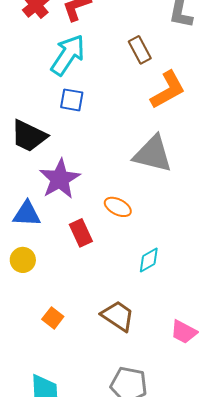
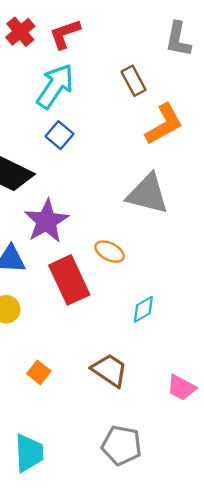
blue square: (72, 100) -> (60, 135), turned 30
red rectangle: (81, 233) -> (69, 280), size x1.6

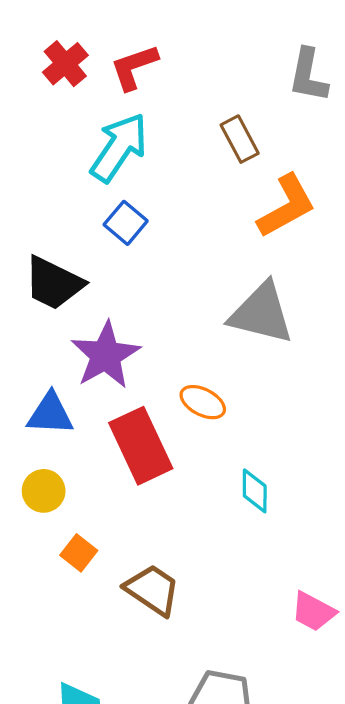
cyan diamond: (143, 309) -> (255, 491), turned -60
brown trapezoid: (110, 370) -> (152, 590), moved
orange square: (39, 372) -> (79, 553), moved

